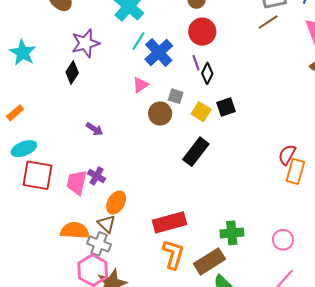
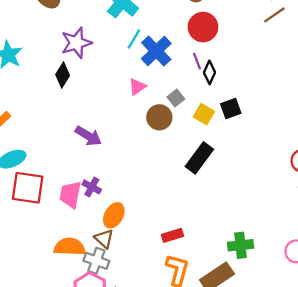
gray square: (176, 96) -> (176, 98), turned 35
purple arrow: (94, 129) -> (88, 136), size x1.4
red rectangle: (170, 222) -> (173, 235), size x0.6

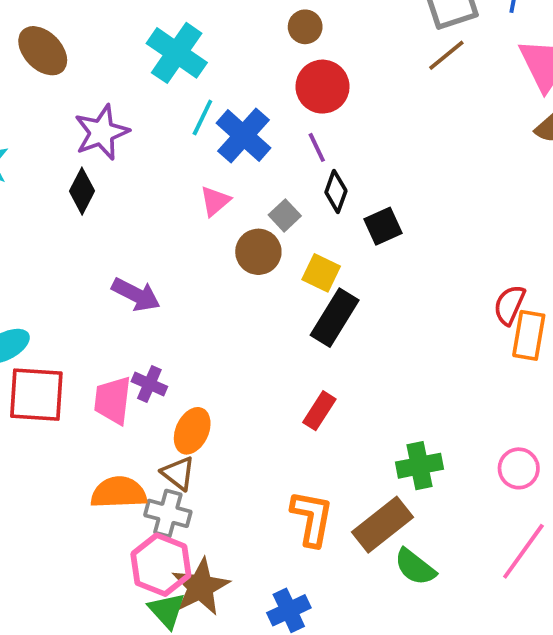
black diamond: (209, 72) -> (336, 191), moved
yellow square: (204, 114) -> (321, 273), moved
red rectangle: (173, 235) -> (319, 411), moved, turned -36

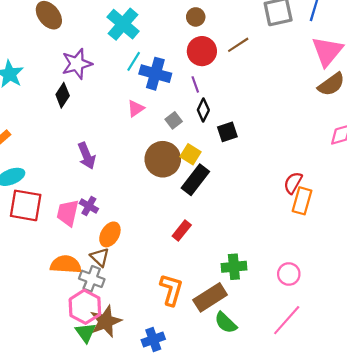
brown line: (446, 55) -> (238, 45), moved
blue cross: (243, 135) -> (155, 74), turned -32
brown circle: (258, 252) -> (163, 159), moved, size x1.4
purple arrow: (136, 295) -> (87, 156), turned 35

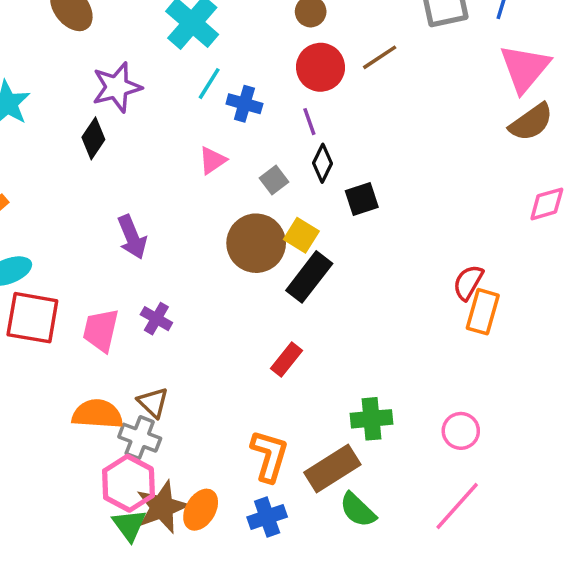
blue cross: (155, 74) -> (244, 104), size x0.7
purple cross: (89, 206) -> (156, 319), moved
orange ellipse: (110, 234) -> (201, 510), moved
blue cross: (153, 339) -> (267, 517), moved

